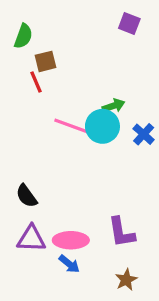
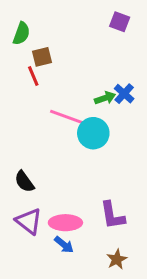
cyan circle: (102, 126) -> (93, 133), moved
blue cross: (144, 134) -> (124, 94), moved
purple triangle: (31, 239) -> (29, 221), turned 36

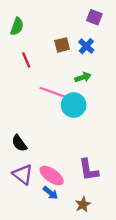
brown square: (42, 57) -> (62, 45), moved
blue cross: (124, 94) -> (86, 46), moved
pink ellipse: (65, 223) -> (52, 176), turned 35
brown star: (117, 259) -> (83, 204), moved

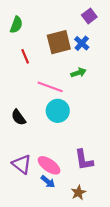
purple square: (94, 17) -> (89, 16), turned 32
brown square: (62, 45) -> (59, 42), size x1.6
cyan circle: (74, 105) -> (58, 111), moved
black semicircle: (19, 143) -> (18, 117), moved

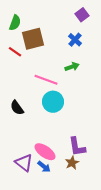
brown square: (59, 42) -> (33, 39), moved
red line: (25, 56) -> (15, 52), moved, turned -32
purple triangle: (22, 164) -> (24, 163), moved
brown star: (78, 193) -> (72, 163), moved

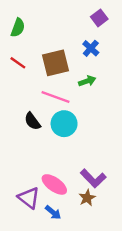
brown square: (33, 39) -> (56, 63), moved
black semicircle: (17, 108) -> (32, 121), moved
purple L-shape: (77, 147) -> (93, 178), turned -35
blue arrow: (44, 167) -> (53, 212), moved

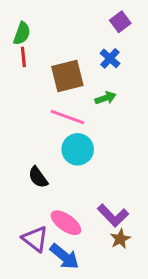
red line: (18, 63) -> (23, 57), moved, turned 49
black semicircle: (32, 121) -> (38, 177), moved
brown star: (87, 198) -> (120, 239), moved
blue arrow: (53, 212) -> (64, 256), size x1.5

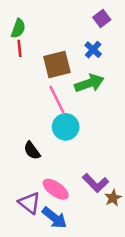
green arrow: (106, 98) -> (89, 83), size x1.6
pink line: (67, 117) -> (57, 99), turned 44
brown star: (120, 239) -> (113, 198), moved

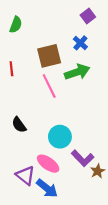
red line: (20, 48) -> (11, 69), moved
cyan circle: (66, 127) -> (60, 137), moved
black semicircle: (32, 151) -> (19, 125), moved

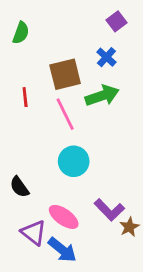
red line: (11, 69) -> (25, 97), moved
black semicircle: (19, 125) -> (19, 187), moved
cyan circle: (60, 137) -> (74, 161), moved

